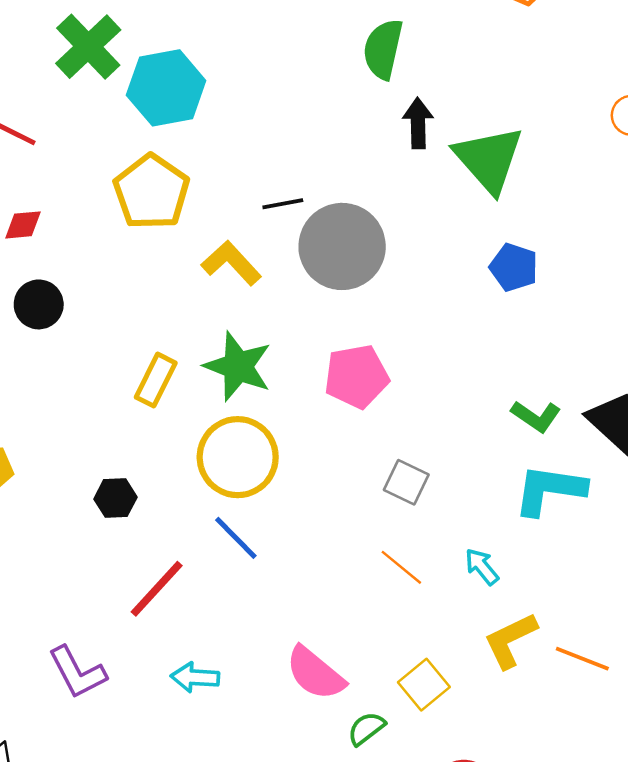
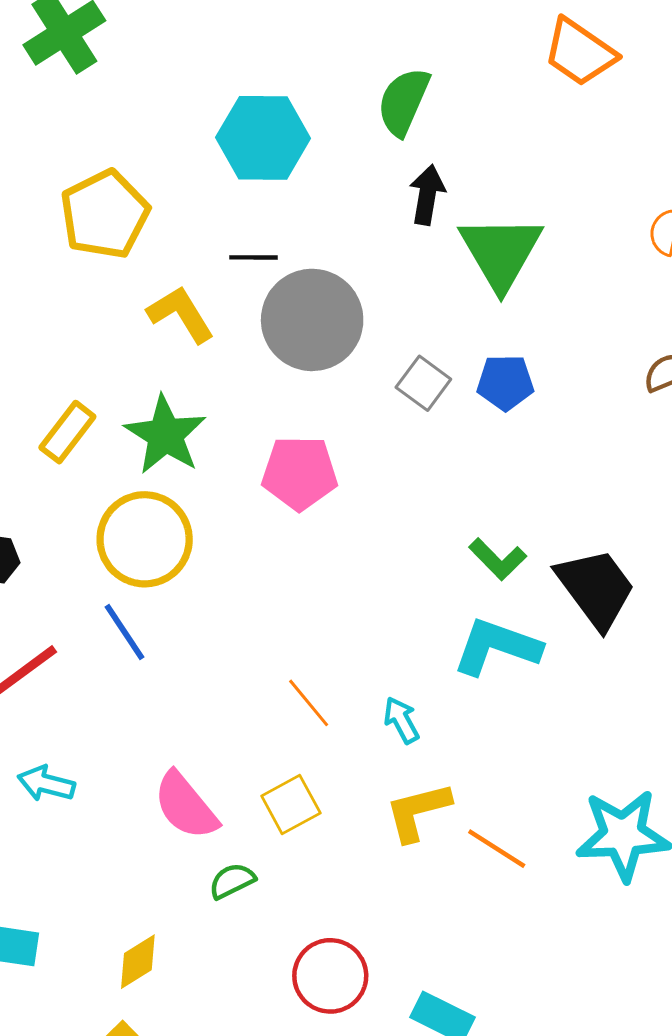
cyan hexagon: (166, 88) -> (263, 138), moved
blue pentagon: (514, 267) -> (505, 382), turned -30
gray square: (406, 482) -> (423, 383), moved
yellow square: (424, 685) -> (291, 805), moved

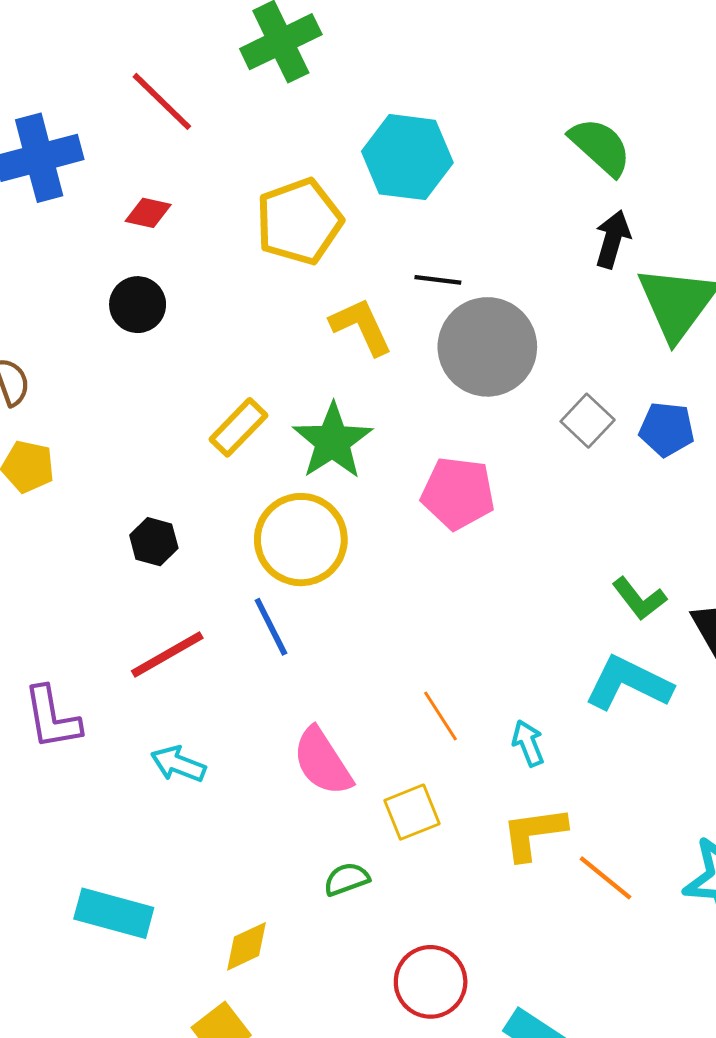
green semicircle: (404, 102) -> (600, 147), turned 102
cyan hexagon: (263, 138) -> (407, 157), moved
pink semicircle: (186, 806) -> (322, 762), moved

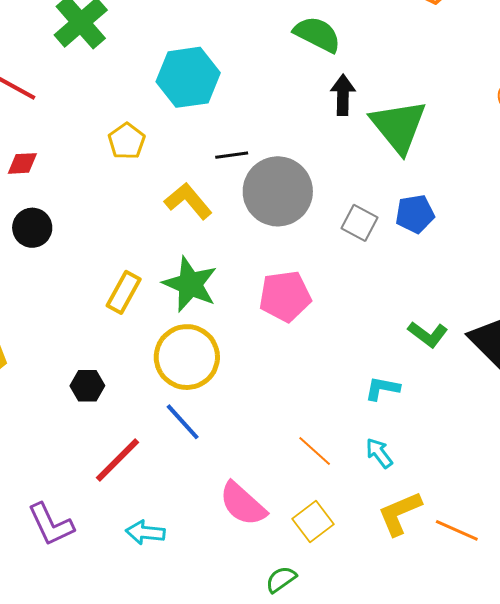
yellow pentagon: (299, 222) -> (127, 141), size x0.6
cyan L-shape: (628, 683) -> (382, 388), moved, size x0.6

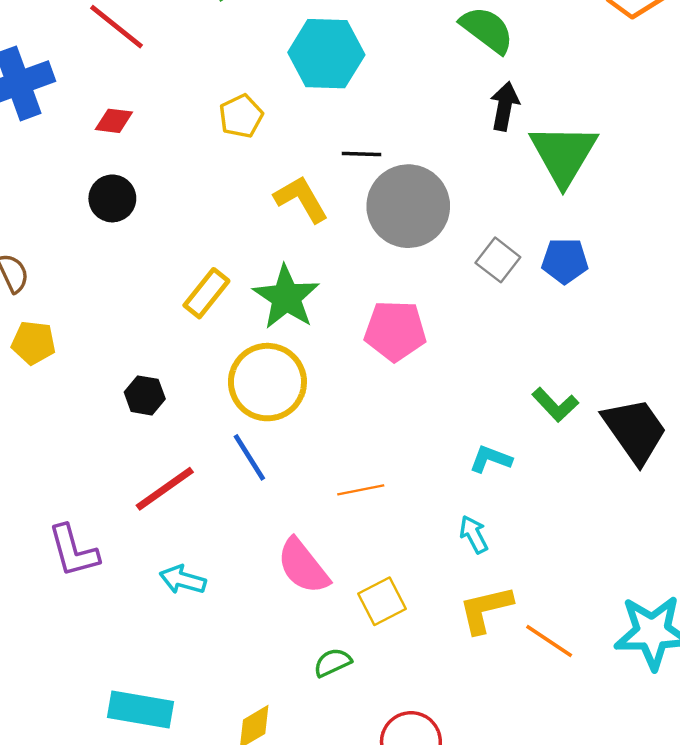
orange line: (315, 451) -> (361, 490), moved, turned -63

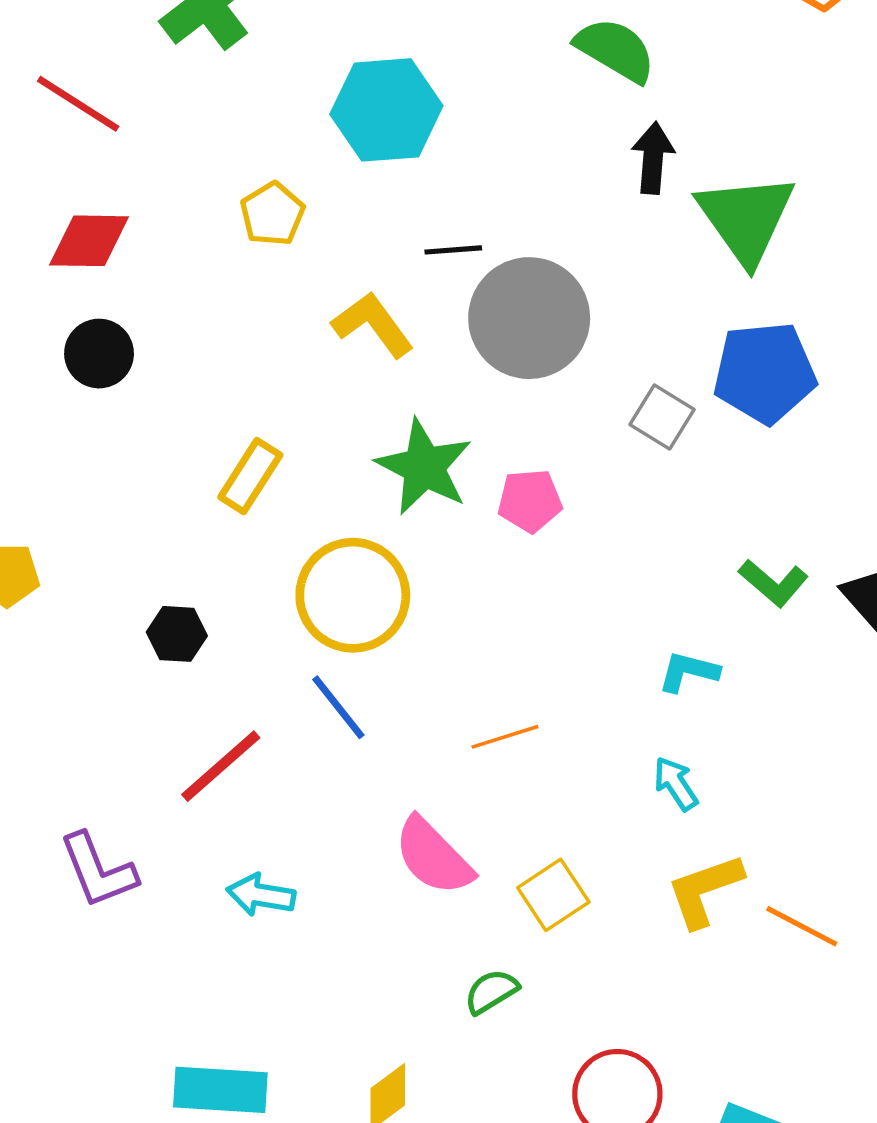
red diamond: (114, 121) -> (89, 241), size x1.5
gray square: (498, 260) -> (662, 417), moved
blue pentagon: (565, 261) -> (765, 373), size x1.5
green star: (286, 297) -> (424, 467), moved
pink pentagon: (395, 331) -> (530, 501), size x0.7

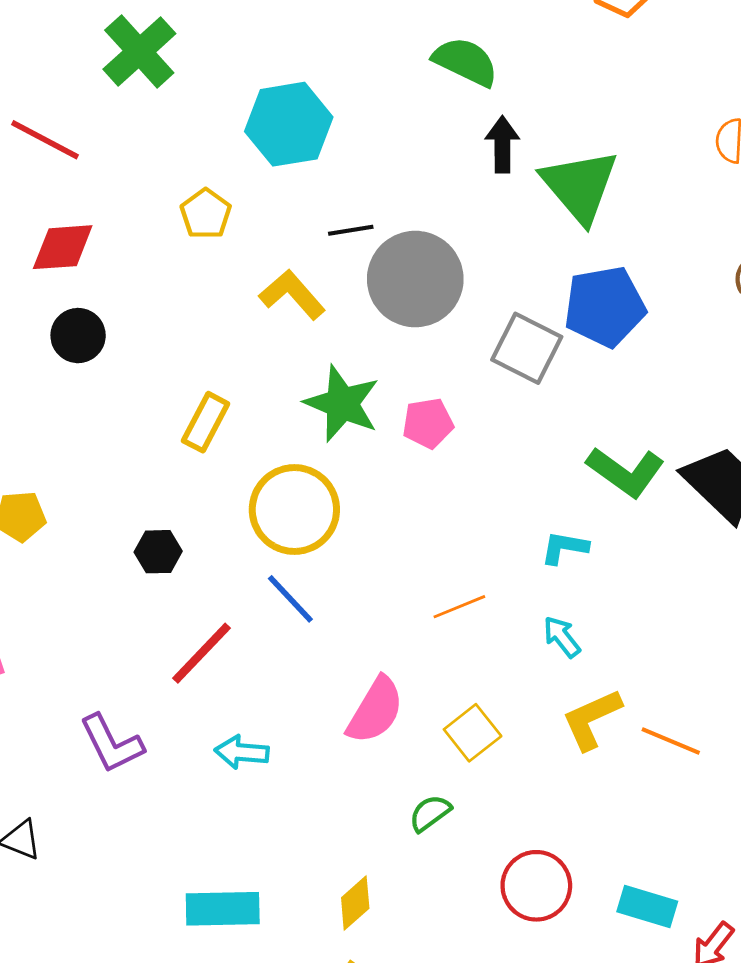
gray square: (662, 417) -> (527, 348), size x1.4
green L-shape: (773, 583) -> (626, 472), size x1.4
orange line: (505, 737) -> (459, 607), moved
pink semicircle: (433, 856) -> (375, 710), turned -100

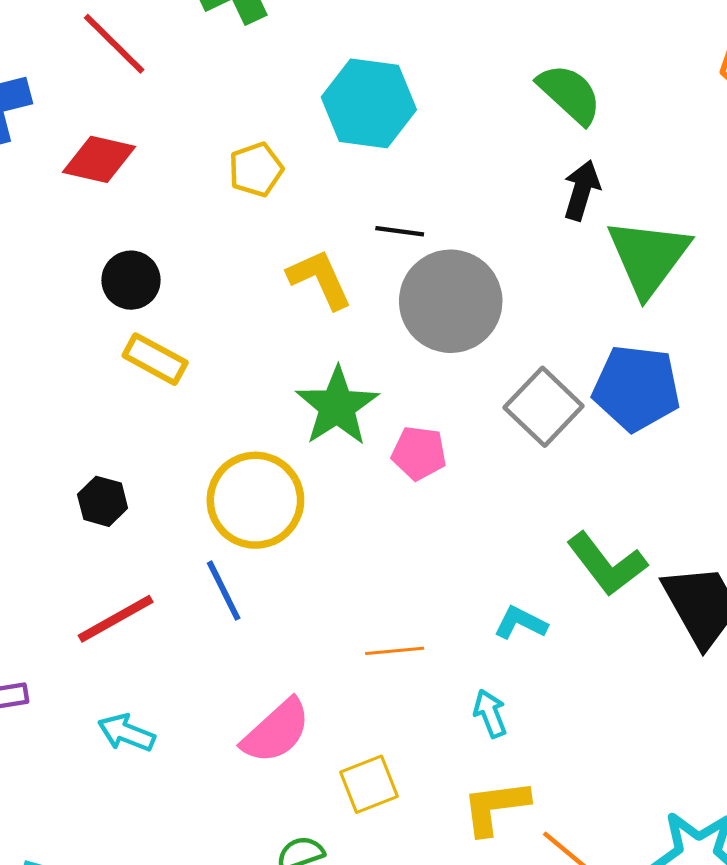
black circle: (78, 336) -> (131, 280), moved
yellow rectangle: (206, 422) -> (155, 359), moved, turned 74

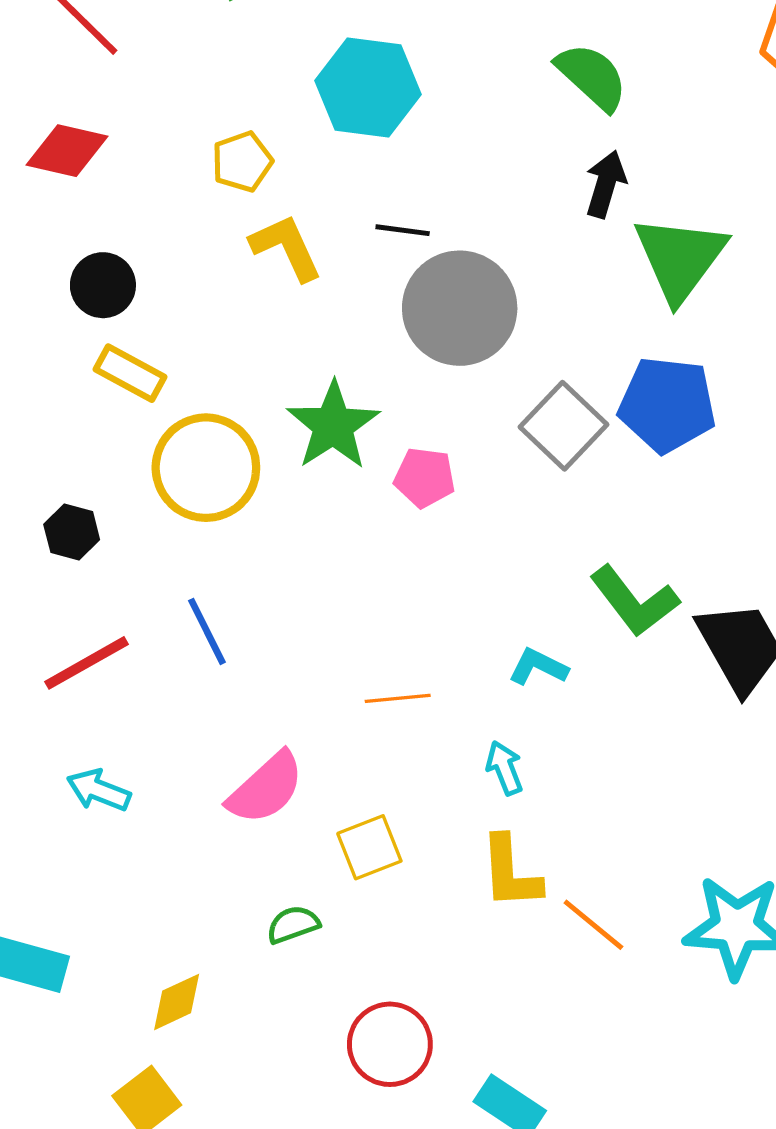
yellow L-shape: (320, 279) -> (286, 247), moved
yellow circle: (255, 500) -> (206, 468), moved
yellow L-shape: (495, 807) -> (510, 872), turned -86

